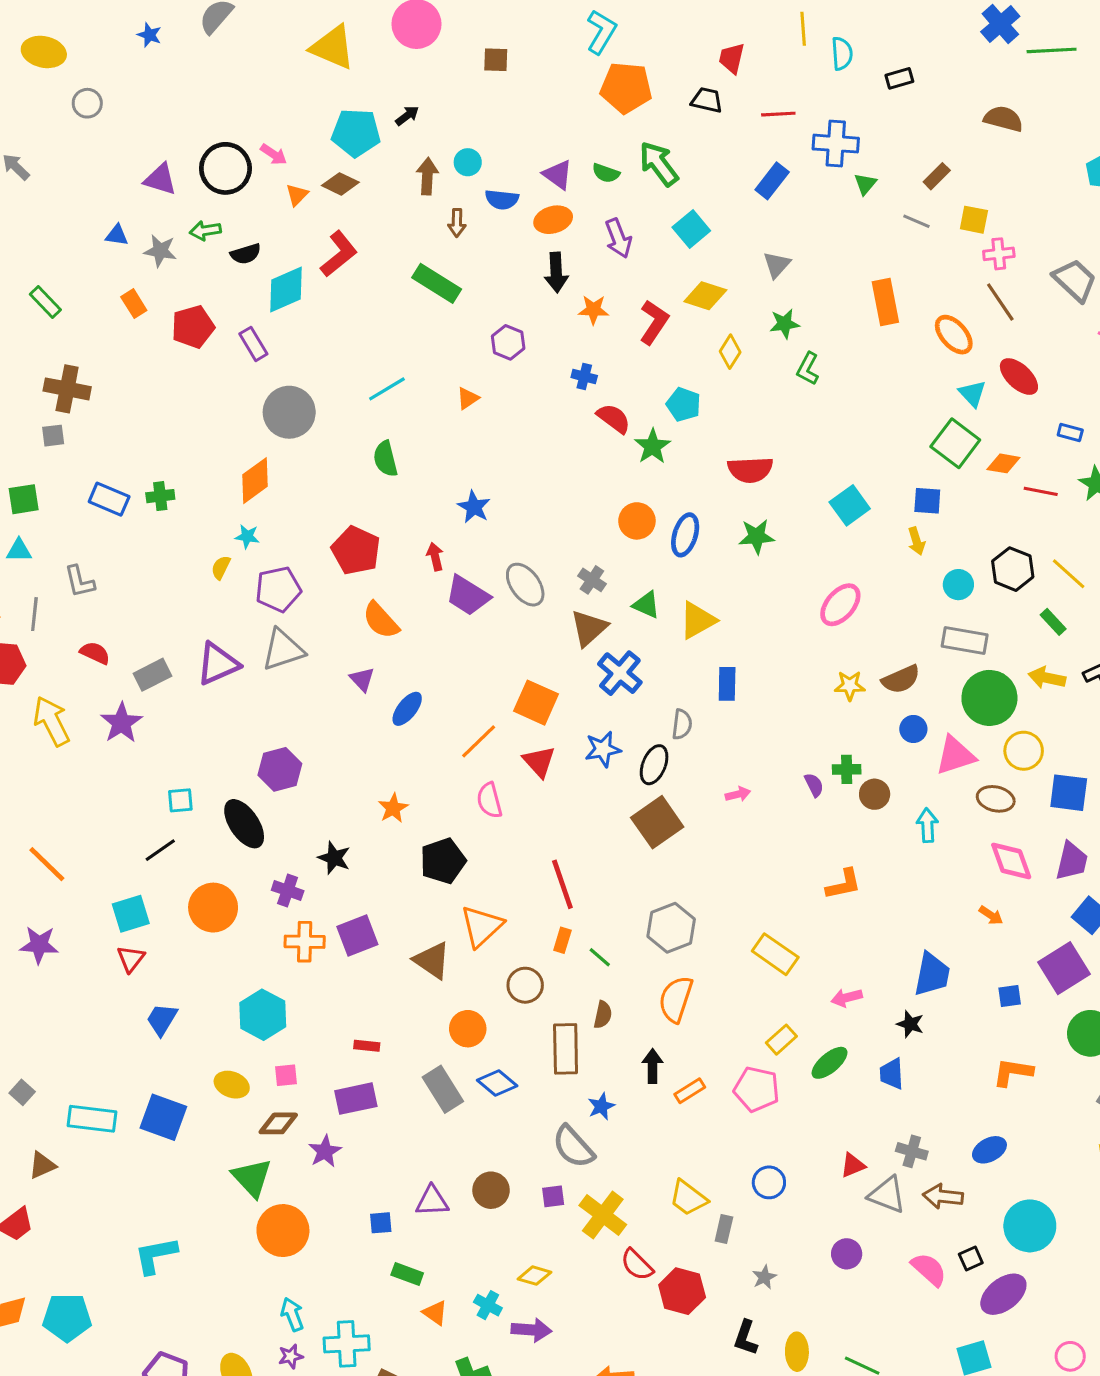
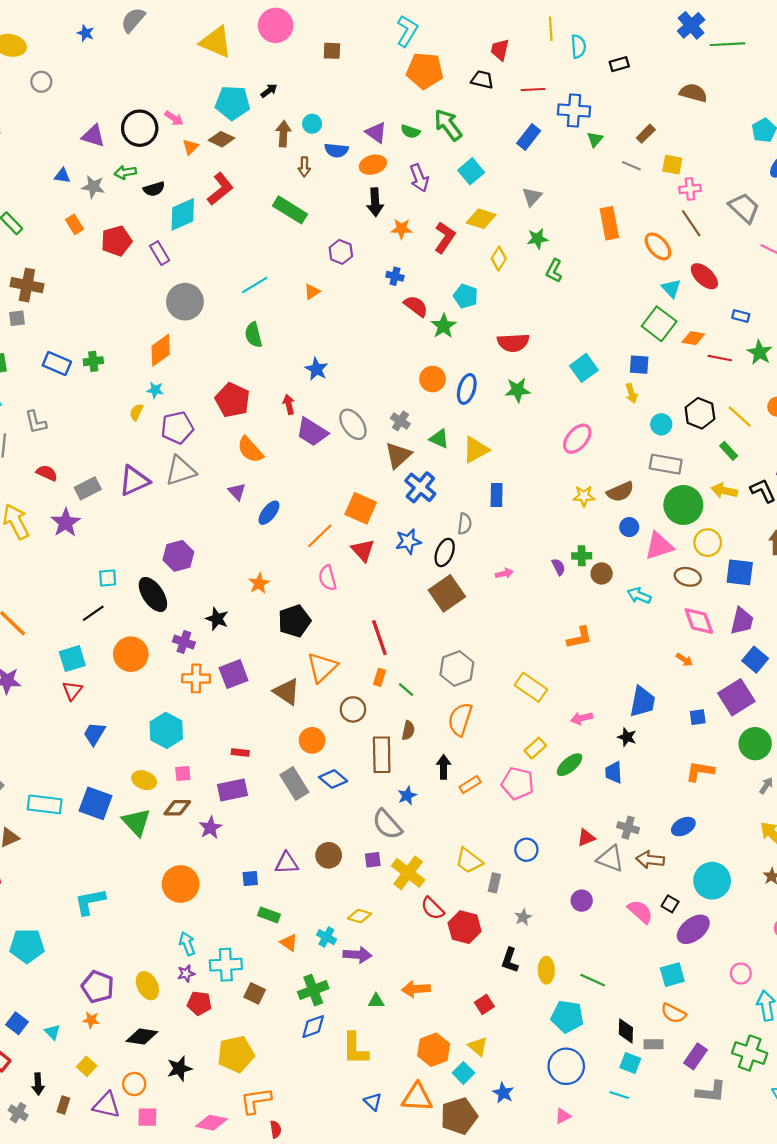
cyan arrow: (927, 825) -> (639, 596), turned -65
green triangle: (252, 1178) -> (136, 822), moved
black square: (971, 1258) -> (670, 904), turned -35

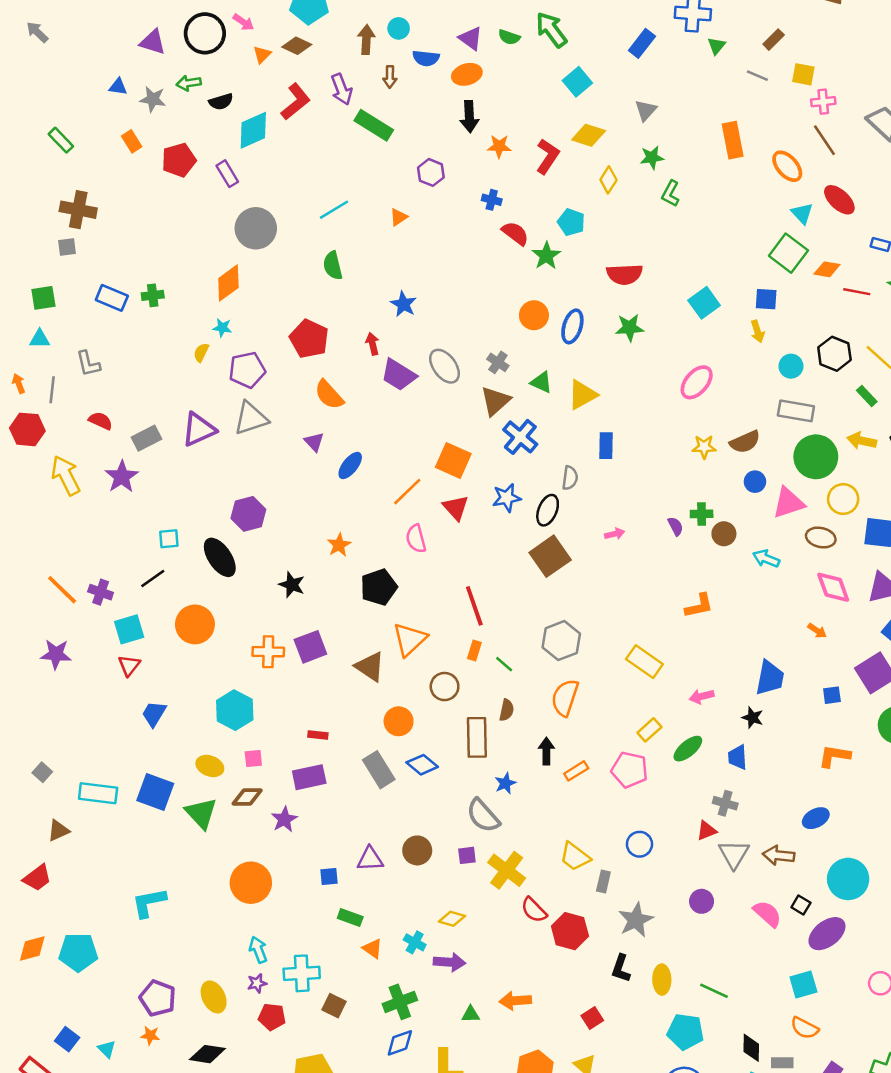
purple arrow: (419, 178) -> (341, 89), moved
purple cross: (184, 642) -> (101, 592), moved
gray cross: (628, 828) -> (725, 803), moved
gray triangle: (610, 859) -> (734, 854), turned 40
gray star: (523, 917) -> (636, 920), size x1.8

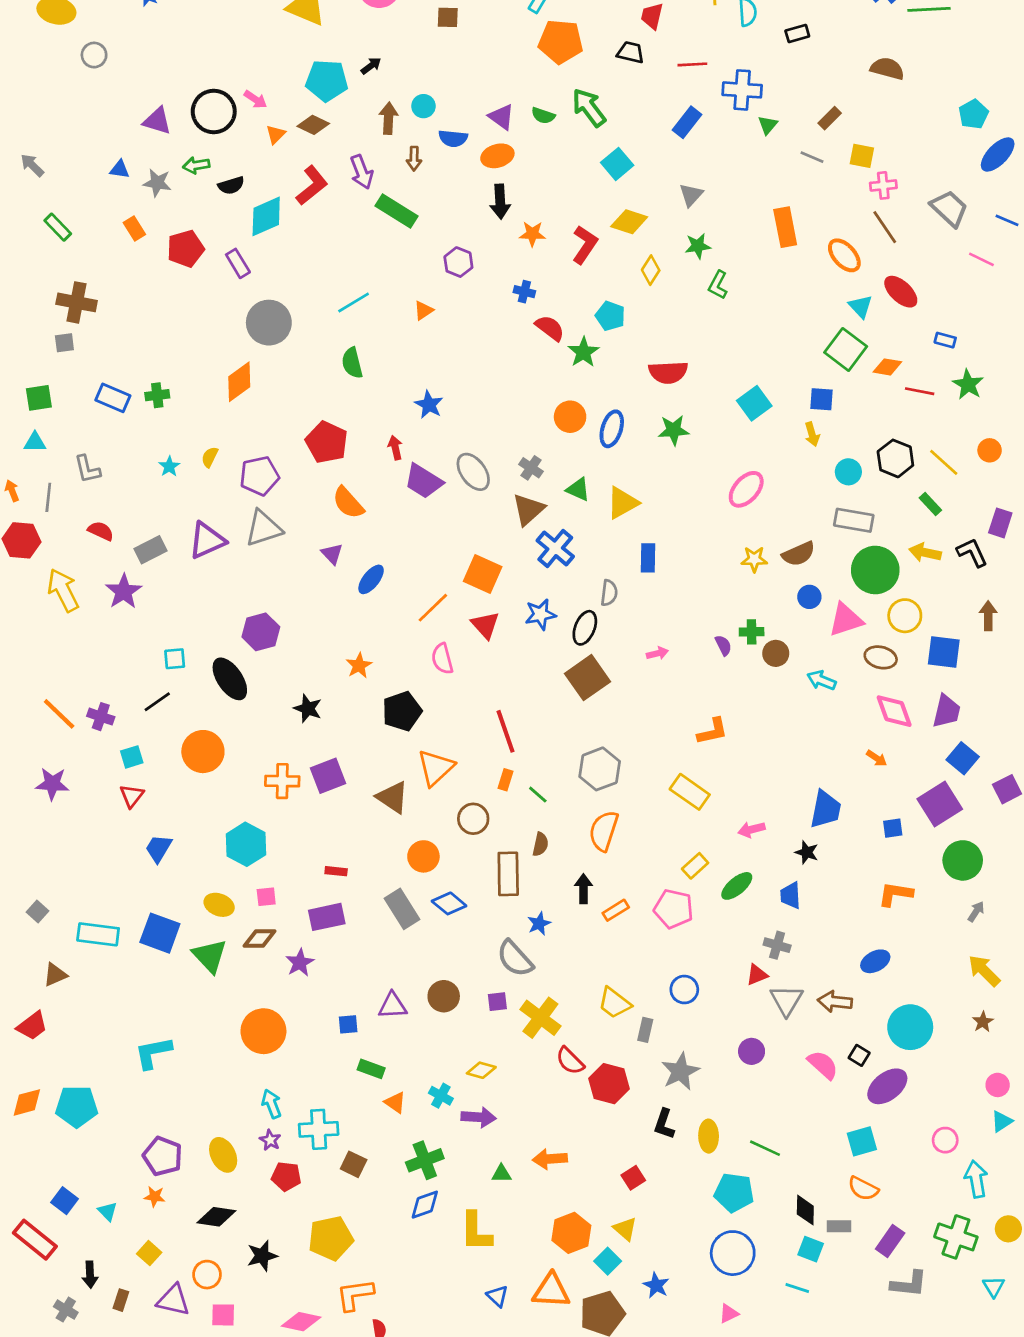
gray arrow: (37, 32) -> (32, 165), moved
cyan star: (222, 328) -> (169, 466), moved, turned 30
orange L-shape: (699, 606) -> (713, 731), moved
cyan square: (129, 629) -> (132, 757), size x0.7
purple star: (257, 983) -> (270, 1140), turned -30

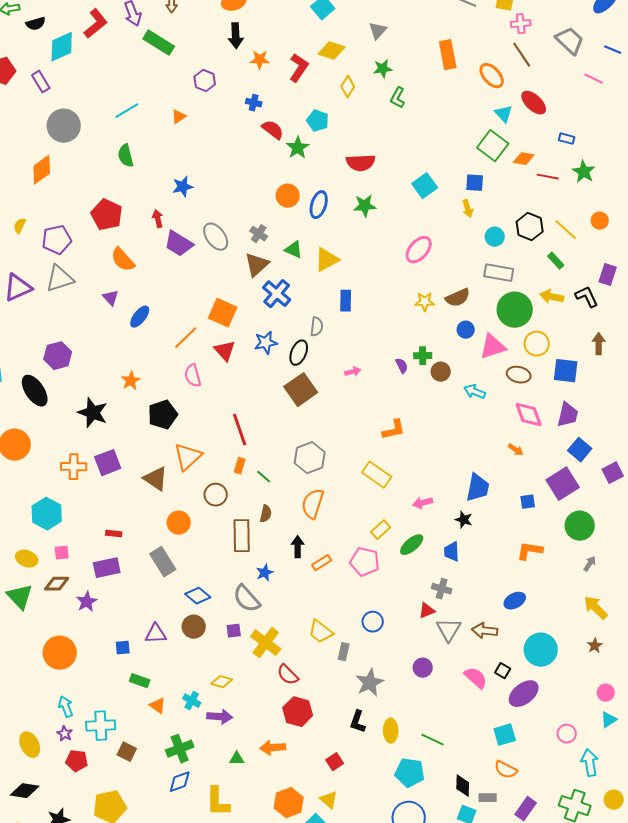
blue star: (429, 405) -> (183, 187), turned 30
black star: (308, 708) -> (93, 413), size x1.4
blue diamond: (449, 903) -> (198, 596), moved
red hexagon: (609, 1084) -> (298, 712), moved

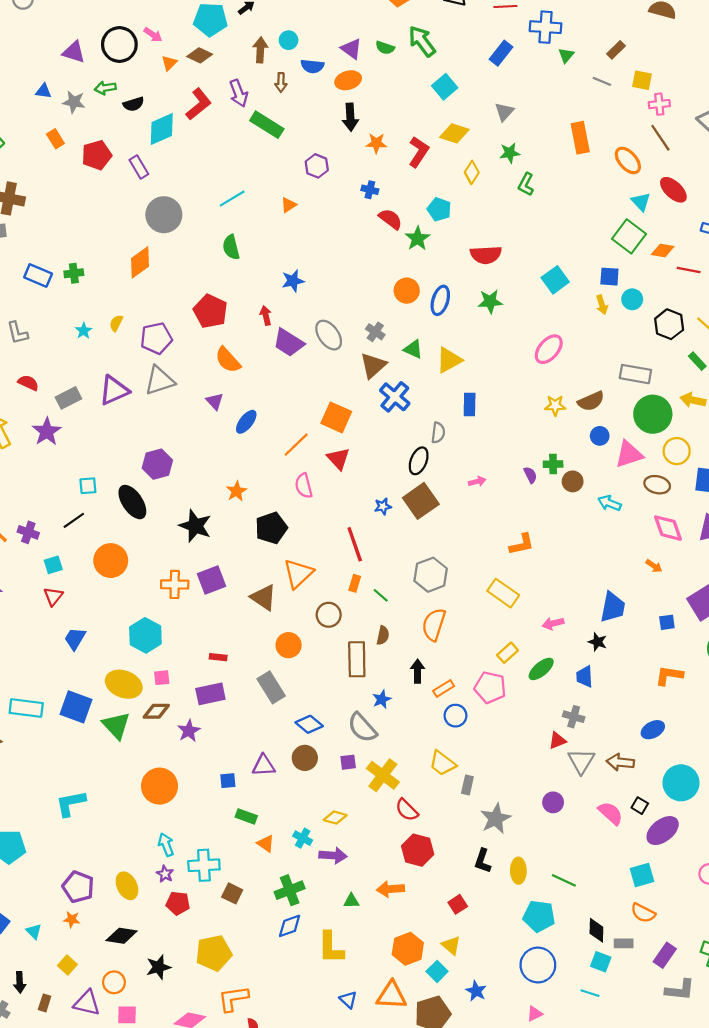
cyan circle: (495, 237) -> (632, 299), moved
blue star: (266, 343) -> (383, 506), moved, size x0.7
yellow ellipse: (27, 559) -> (124, 684), size x1.5
blue circle: (373, 622) -> (455, 716), moved

